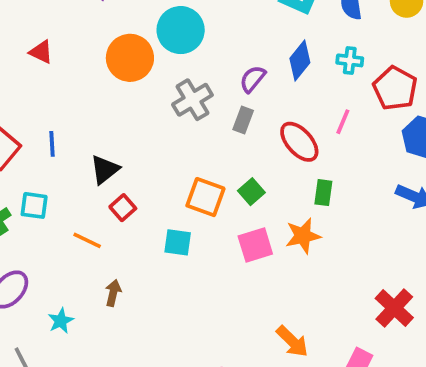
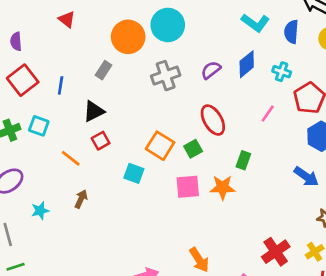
gray rectangle: (243, 120) -> (104, 70), moved
red ellipse: (299, 142) -> (213, 120), moved

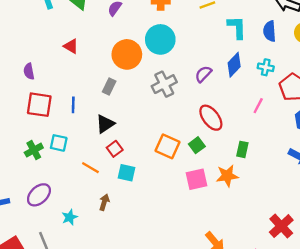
cyan L-shape: (255, 23) -> (237, 27), turned -120
red square: (23, 80) -> (39, 105), turned -36
cyan square: (134, 173) -> (127, 173), moved

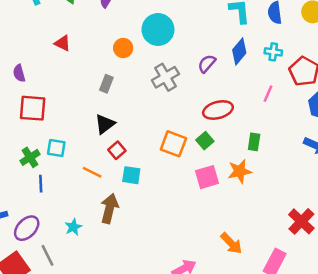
orange circle: (127, 54) -> (123, 48), size x0.6
blue line: (73, 105) -> (41, 184), moved
red ellipse: (211, 118) -> (218, 110), turned -64
purple ellipse: (39, 195) -> (27, 228), moved
brown arrow: (104, 202) -> (109, 208), size x1.6

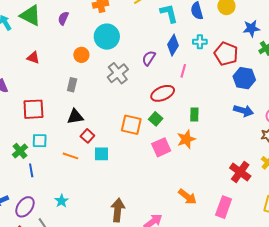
pink line: (268, 94) -> (183, 71), moved
red square: (33, 108) -> (33, 109), moved
black triangle: (105, 124) -> (75, 117), turned 36
brown arrow: (109, 208) -> (118, 210), moved

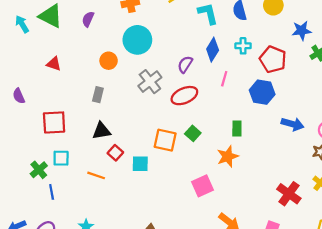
blue hexagon: (244, 78) -> (262, 92), moved
red ellipse: (163, 93) -> (184, 96), moved
pink square: (161, 147) -> (202, 186), moved
cyan square: (102, 154) -> (140, 164), moved

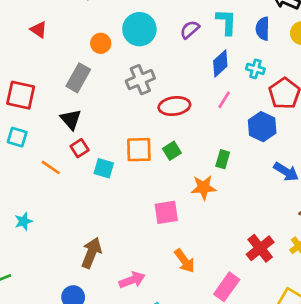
purple semicircle: (185, 64) -> (190, 30), moved
gray rectangle: (98, 95) -> (78, 78), size x1.5
black triangle: (101, 131) -> (71, 119), turned 42
orange square: (165, 140) -> (139, 150), turned -30

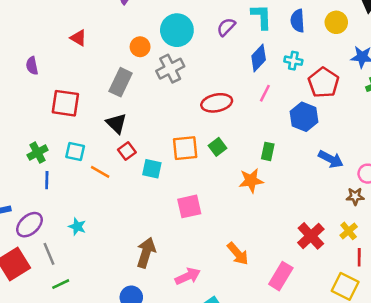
gray cross: (140, 80) -> (170, 69), moved
cyan square: (17, 137) -> (75, 151), moved
pink square: (166, 212) -> (189, 206), moved
cyan star: (23, 221) -> (77, 227), turned -30

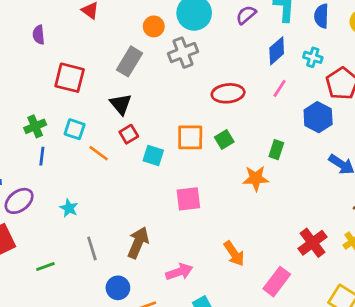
gray line: (49, 254) -> (92, 248), moved

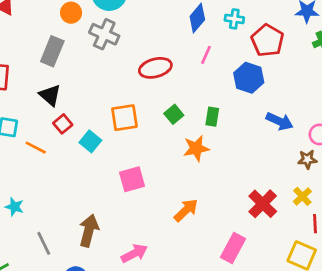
gray cross: (183, 53) -> (104, 34), turned -36
green square: (224, 139) -> (174, 114), moved
cyan square: (153, 155) -> (90, 141), turned 30
orange arrow: (234, 254) -> (186, 210), moved, turned -90

